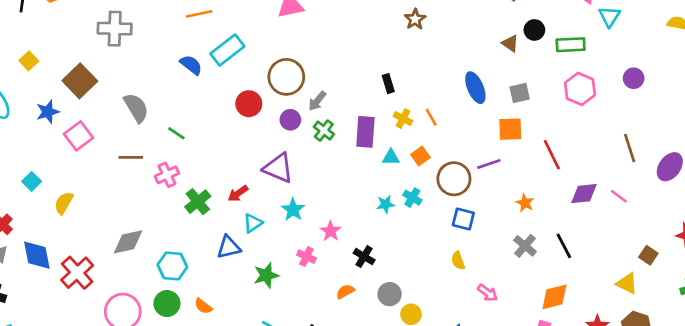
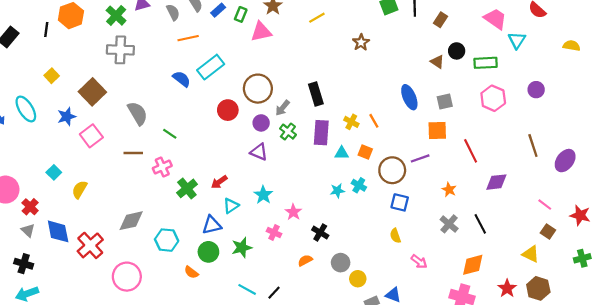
black rectangle: (388, 84) -> (316, 94), moved, size x1.5
orange square: (420, 156) -> (365, 152), turned -32
purple triangle: (278, 168) -> (259, 152), moved, size x0.7
pink line: (619, 196) -> (545, 205), moved
green circle: (167, 303) -> (208, 252), moved

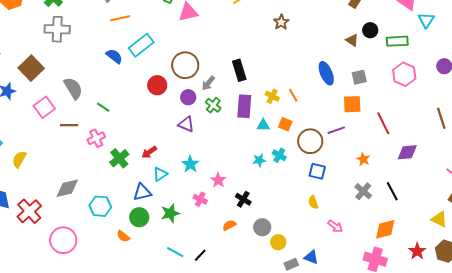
pink square: (91, 136) -> (44, 107), moved

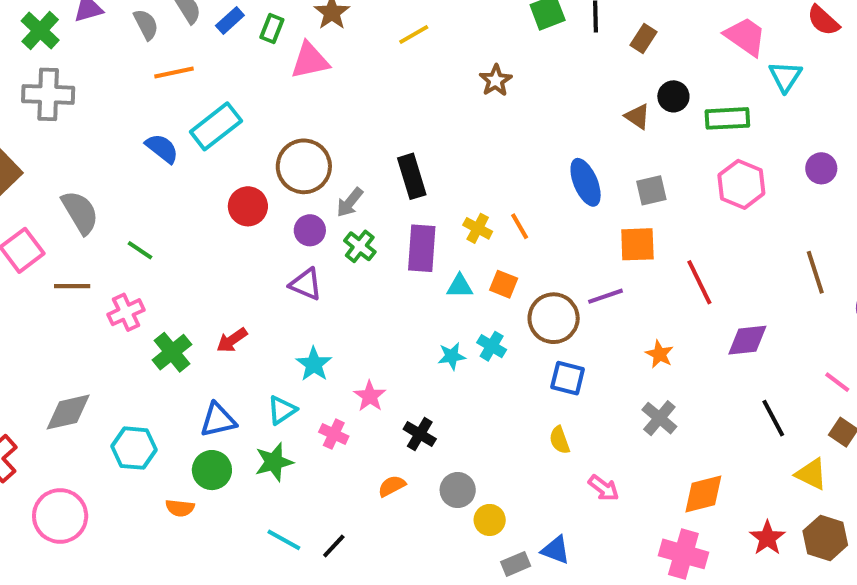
cyan triangle: (160, 174) -> (282, 410), moved
black line: (392, 191) -> (773, 418), moved
orange semicircle: (123, 236) -> (180, 508), turned -32

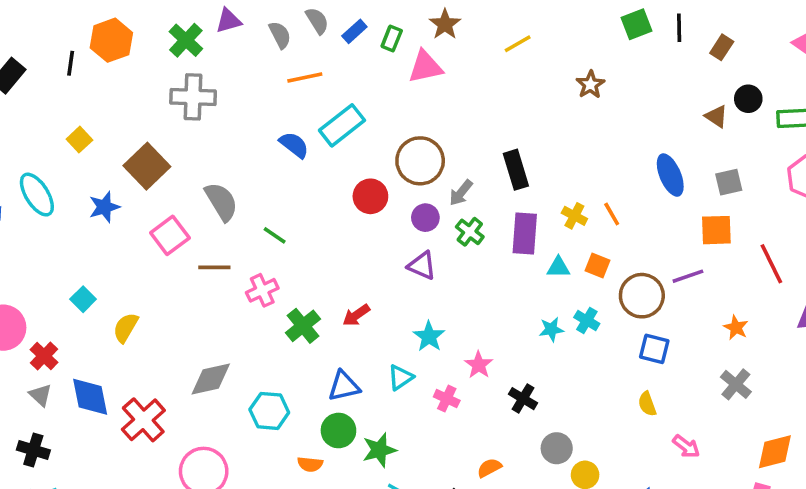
green star: (274, 462) -> (379, 450), moved
orange semicircle: (392, 486) -> (489, 468), moved

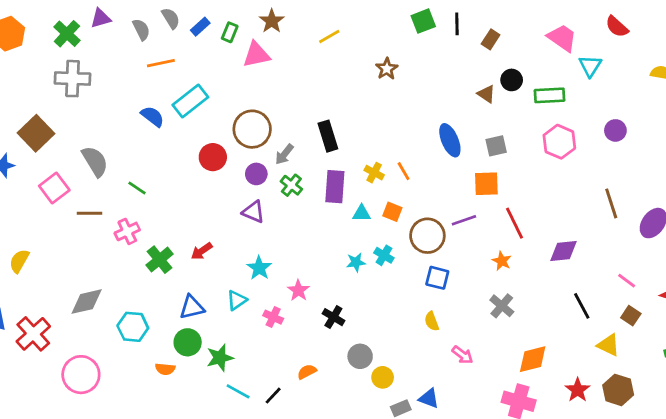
red line: (771, 264) -> (514, 223), moved

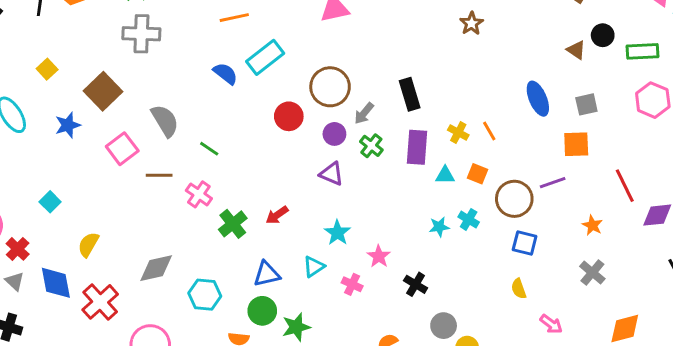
red line: (514, 223) -> (625, 186), moved
pink cross: (127, 231) -> (199, 194), turned -30
yellow semicircle: (19, 261) -> (88, 245), moved

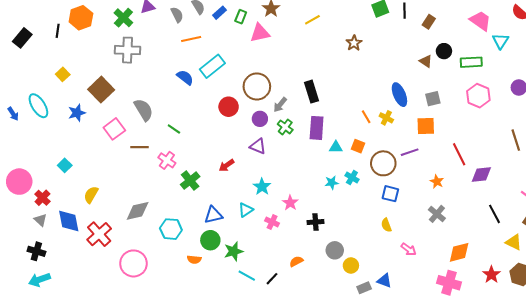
yellow cross: (458, 132) -> (386, 118), moved
red arrow: (277, 215) -> (227, 165), moved
black cross: (416, 284) -> (316, 222), turned -35

